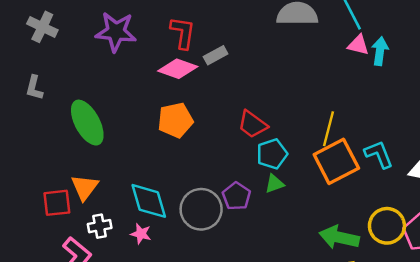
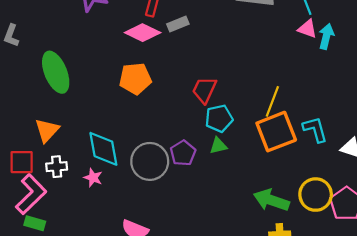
red trapezoid: (253, 124) -> (204, 90), turned 72
red square: (57, 203) -> (22, 162), moved

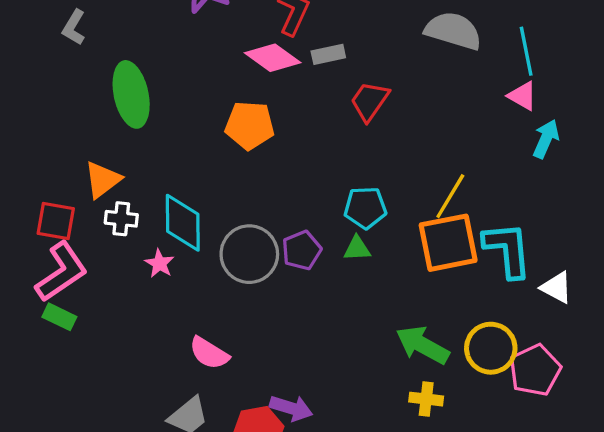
cyan arrow: (326, 36) -> (546, 139), moved
red trapezoid: (204, 90) -> (370, 101), moved
cyan L-shape: (315, 129) -> (508, 250), size x1.4
white cross: (57, 167) -> (121, 219), moved

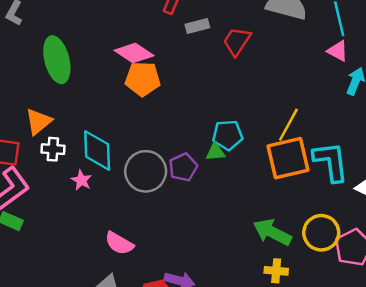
pink diamond: (273, 58) -> (134, 53), moved
red trapezoid: (370, 101) -> (237, 41), moved
green triangle: (357, 249) -> (215, 152), moved

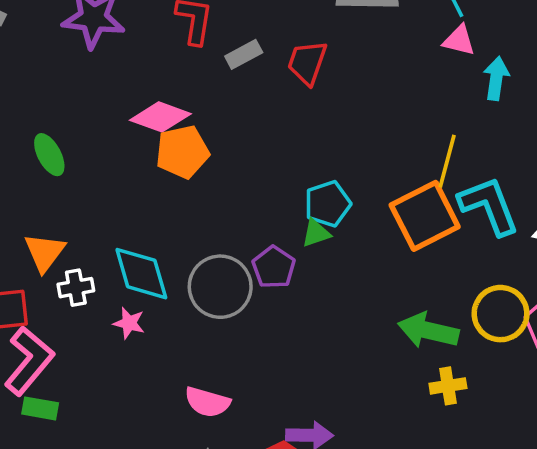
green ellipse: (57, 60) -> (49, 155), size x0.6
yellow line: (288, 125) -> (447, 161), moved

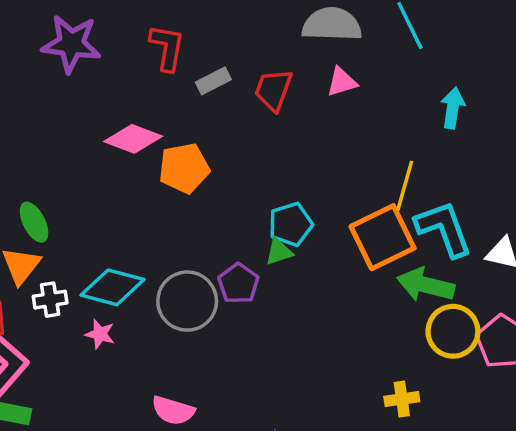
pink triangle: (459, 40) -> (342, 82), moved, turned -32
orange pentagon: (182, 152) -> (184, 168), moved
green ellipse: (49, 155) -> (34, 222), moved
cyan diamond: (141, 274) -> (112, 287), turned -60
green arrow: (428, 331) -> (426, 285), moved

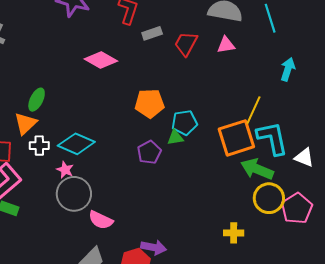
orange pentagon: (184, 168) -> (150, 103), moved
green ellipse: (34, 222) -> (37, 100), turned 45
gray circle: (187, 301) -> (74, 194), moved

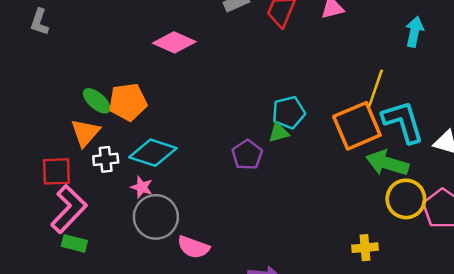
green ellipse: (37, 100) -> (97, 101), turned -70
orange pentagon: (150, 103) -> (128, 102), moved

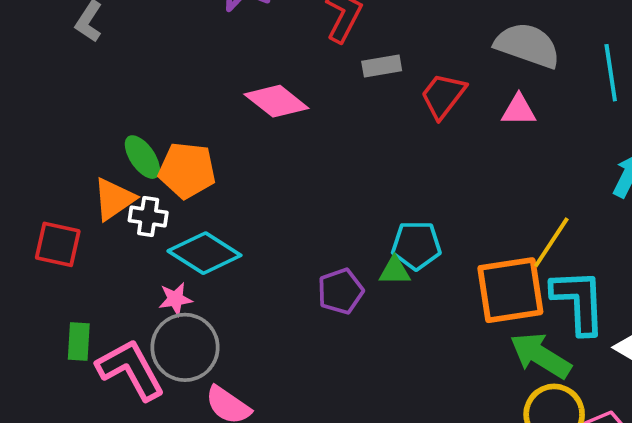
white cross: (106, 159) -> (148, 216), moved
pink star: (142, 187) -> (175, 299), turned 30
pink L-shape: (69, 209) -> (131, 370), moved, turned -87
green rectangle: (74, 243) -> (79, 341), moved, turned 65

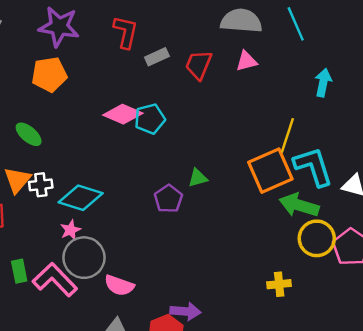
pink diamond: (276, 101) -> (123, 114), moved
green ellipse: (142, 157) -> (29, 134), moved
orange pentagon: (187, 170) -> (49, 75), moved
cyan pentagon: (416, 245) -> (150, 119), moved

